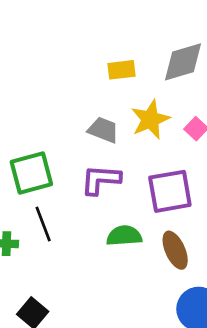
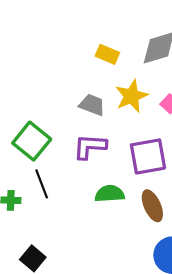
yellow rectangle: (122, 70) -> (107, 54), turned 30
green square: (31, 173) -> (32, 141), turned -36

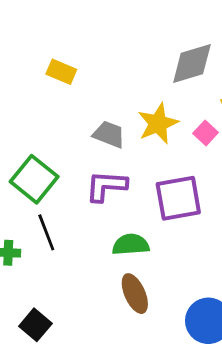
yellow rectangle: (107, 54) -> (61, 72), moved
brown ellipse: (152, 206) -> (135, 294), moved

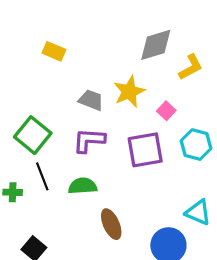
pink square: (206, 133) -> (166, 111), moved
green semicircle: (131, 245) -> (83, 186), moved

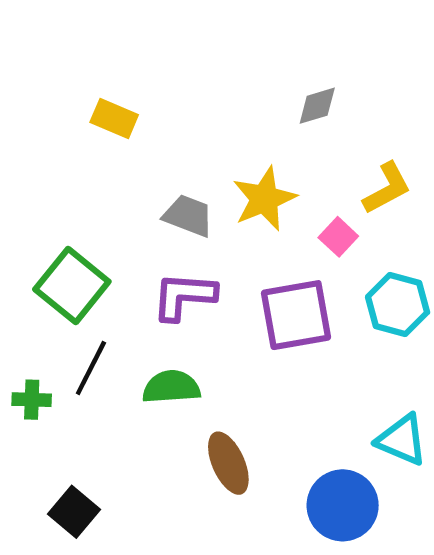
gray diamond: (156, 45) -> (317, 106), size x0.6
yellow L-shape: (191, 67) -> (387, 188), moved
black line: (42, 176) -> (91, 368), turned 48

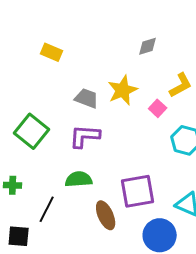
purple square: (296, 315) -> (138, 191), moved
black line: (91, 368) -> (47, 209), moved
black square: (74, 512) -> (19, 236), moved, turned -35

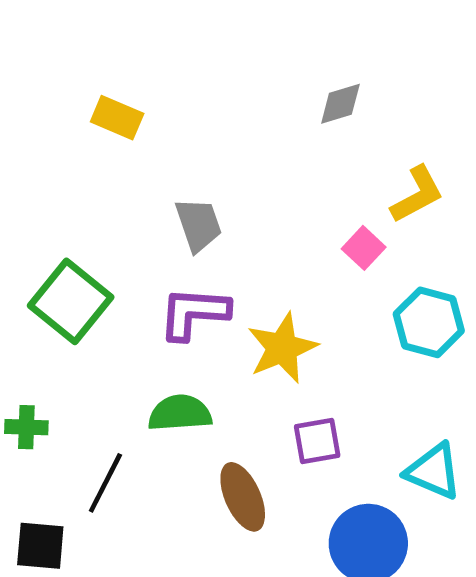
yellow star: (123, 90) -> (282, 348), moved
gray trapezoid: (87, 98) -> (199, 225), turned 50
purple square: (138, 191) -> (317, 441), size x0.6

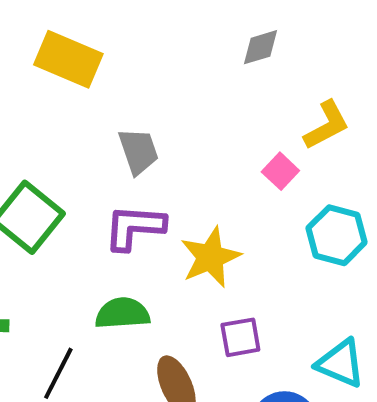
yellow rectangle: (117, 118) -> (68, 59), size x1.5

